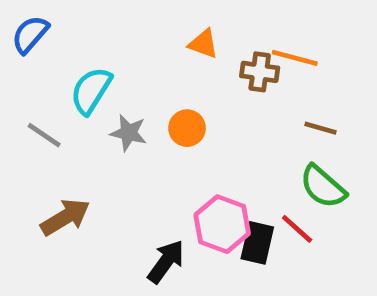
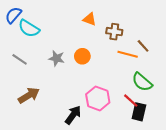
orange line: (295, 58) -> (128, 54), moved
cyan semicircle: (91, 91) -> (29, 28), moved, turned -90
brown line: (321, 128) -> (143, 46), moved, turned 32
black rectangle: (257, 243) -> (139, 112), moved

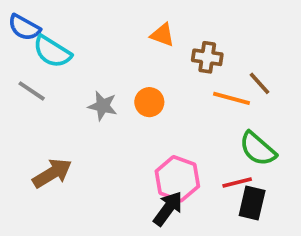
blue semicircle: (13, 15) -> (24, 27), turned -102
gray line: (20, 59) -> (32, 91), moved
red line: (131, 101) -> (237, 182), turned -56
black arrow: (73, 115) -> (168, 209), moved

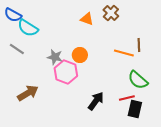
brown cross: (207, 57) -> (111, 13), moved, turned 35
brown line: (260, 83) -> (139, 45), turned 40
pink hexagon: (177, 179) -> (66, 72), moved
black arrow: (168, 209) -> (96, 101), moved

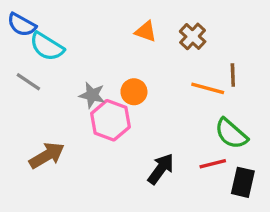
brown cross: (111, 13) -> (193, 36), moved
black rectangle: (135, 109) -> (243, 182), moved

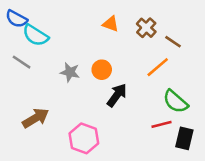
brown line: (233, 75) -> (173, 42), moved, turned -54
orange line: (208, 88) -> (158, 67), turned -55
pink hexagon: (110, 120) -> (84, 138), moved
black arrow: (161, 169) -> (117, 95), moved

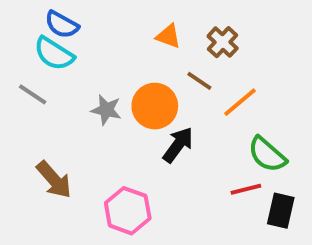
blue semicircle: (16, 19) -> (62, 25), moved
brown line: (173, 42) -> (199, 81), moved
orange circle: (102, 70) -> (155, 106), size x1.5
brown arrow: (36, 118) -> (54, 180), turned 80

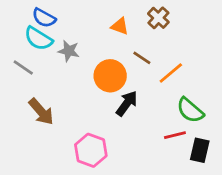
brown cross: (223, 42) -> (158, 18), moved
gray star: (106, 110) -> (69, 51), moved
brown arrow: (54, 180) -> (41, 112), moved

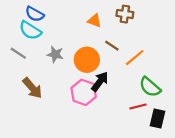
brown cross: (158, 18) -> (125, 14), turned -35
gray star: (69, 51) -> (55, 54), moved
pink hexagon: (91, 150) -> (84, 92), moved

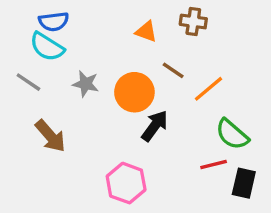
blue semicircle: (35, 14) -> (54, 22), turned -36
pink hexagon: (84, 92) -> (126, 183), moved

